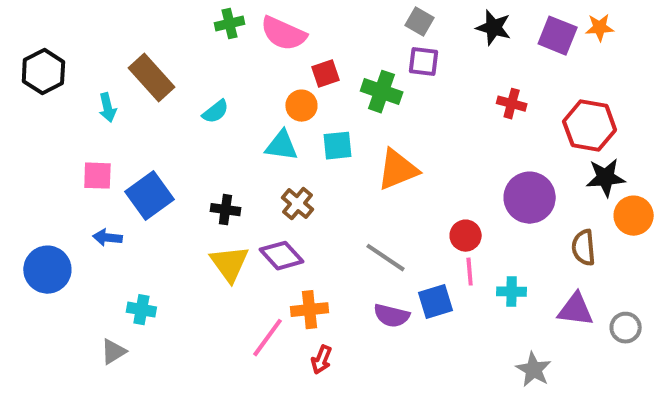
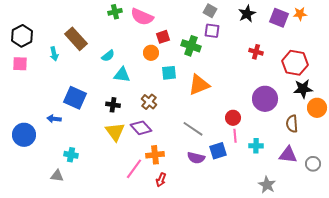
black star: (494, 28) -> (247, 14), turned 30
cyan triangle: (281, 146) -> (122, 75), moved
pink square: (97, 176) -> (20, 64), moved
blue square: (149, 196) -> (75, 98), turned -30
gray triangle: (113, 352) -> (57, 176), turned 40

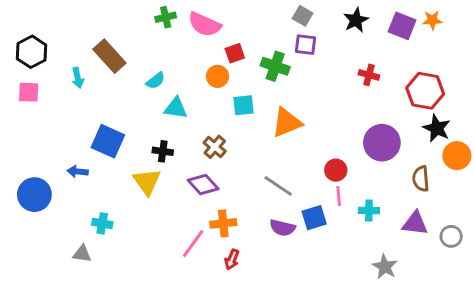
black star: (303, 89) -> (437, 128), turned 30
yellow triangle: (115, 132) -> (147, 182), moved

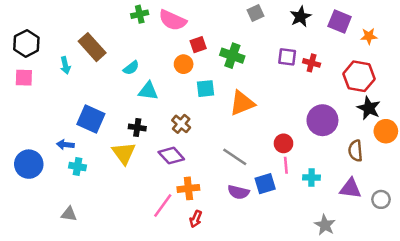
gray square: (303, 16) -> (255, 13), turned 35
orange star: (432, 20) -> (369, 36), moved
purple square: (305, 45) -> (287, 57), moved
cyan cross: (102, 223) -> (78, 167), moved

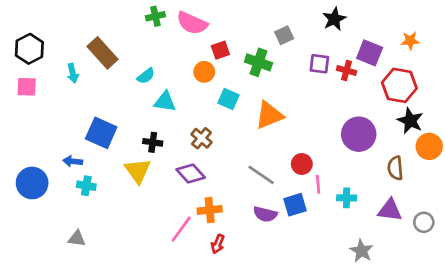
gray square: (255, 13) -> (284, 35), moved
purple square: (340, 21) -> (370, 53), moved
cyan square: (205, 89) -> (229, 99), turned 30
red circle: (283, 143) -> (302, 164), moved

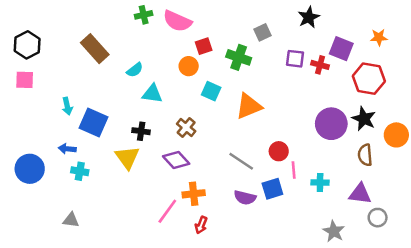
cyan arrow: (73, 73) -> (67, 106), moved
black star: (410, 121) -> (364, 119), moved
gray circle: (424, 222) -> (378, 218), moved

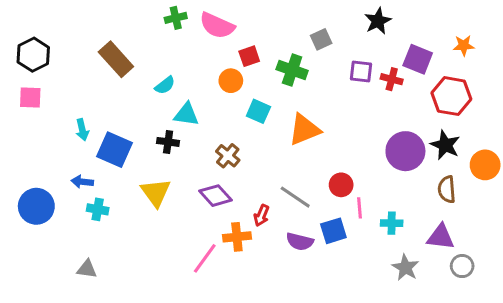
black cross: (141, 131) -> (168, 142), moved
red arrow: (201, 225) -> (261, 215), moved
gray star: (334, 231) -> (405, 268), moved

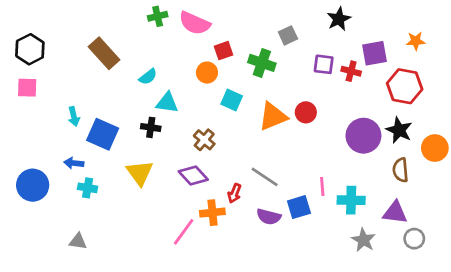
purple square: (418, 59) -> (374, 53), turned -32
red circle: (341, 185) -> (306, 112), moved
cyan cross: (392, 223) -> (351, 200), size x1.4

